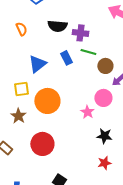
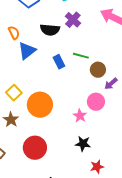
purple cross: (80, 33) -> (73, 20), moved, turned 35
blue triangle: (37, 64) -> (27, 51), moved
yellow square: (21, 89) -> (14, 93), turned -35
black star: (104, 136) -> (83, 144), moved

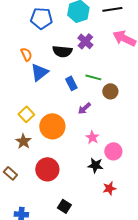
purple arrow: (111, 84) -> (84, 108), moved
pink circle: (96, 102) -> (113, 151), moved

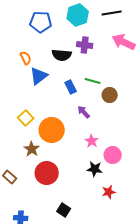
purple cross: (85, 41) -> (85, 45), turned -35
purple arrow: (84, 108) -> (84, 112), turned 88
brown star: (23, 141) -> (32, 149), moved

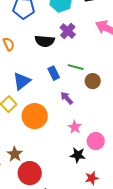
purple cross: (85, 45) -> (68, 31), turned 35
blue triangle: (39, 76) -> (22, 81), moved
brown star: (32, 149) -> (15, 154), moved
red circle: (47, 173) -> (30, 173), moved

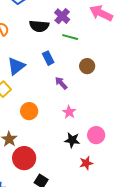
green line: (76, 67) -> (70, 37), moved
orange circle: (35, 116) -> (29, 111), moved, size x0.7
pink circle: (96, 141) -> (96, 135), moved

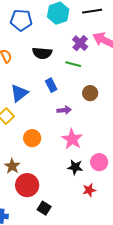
purple cross: (62, 16) -> (80, 43), moved
purple arrow: (61, 83) -> (64, 110), turned 128
pink star: (69, 112) -> (72, 139), size x1.5

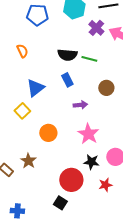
purple cross: (80, 43) -> (96, 28), moved
black semicircle: (42, 53) -> (67, 55), moved
red circle: (27, 185) -> (71, 180), moved

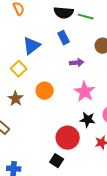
brown star: (28, 161) -> (16, 99), moved

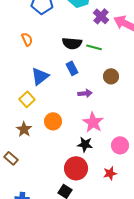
black star: (88, 120) -> (85, 144), moved

